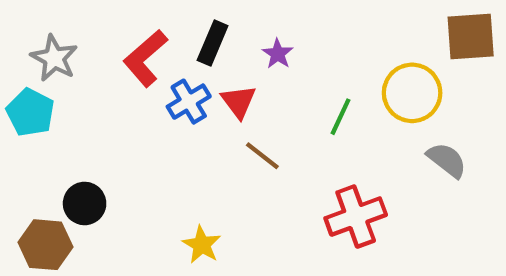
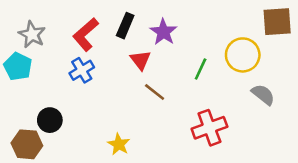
purple star: (278, 54) -> (163, 32), size x1.5
blue cross: (189, 102) -> (82, 70), moved

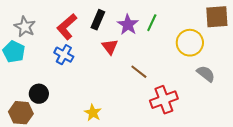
green line: (201, 69) -> (152, 23), moved
blue cross: (82, 70) -> (64, 55), turned -30
brown line: (155, 92) -> (139, 72), moved

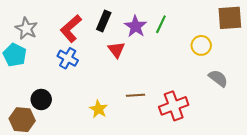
yellow circle: (190, 43) -> (201, 45), size x0.7
brown line: (139, 72) -> (136, 95), moved, turned -42
yellow star: (93, 113) -> (98, 109), moved

